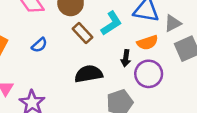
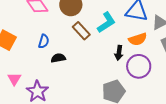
blue semicircle: (39, 45) -> (44, 41), turned -32
black semicircle: (89, 74) -> (58, 58), moved, size x0.6

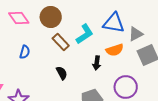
black semicircle: (58, 58) -> (62, 73), moved, turned 72
purple circle: (139, 66) -> (126, 87), moved

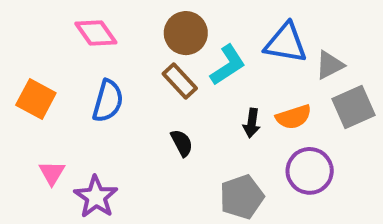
brown circle: (51, 17) -> (186, 33), moved
orange semicircle: (115, 50) -> (294, 117), moved
blue semicircle: (25, 52) -> (108, 101), size x1.5

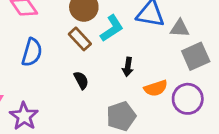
gray triangle: (330, 65) -> (180, 28), turned 30
orange semicircle: (294, 117) -> (156, 88), moved
purple circle: (310, 171) -> (188, 99), moved

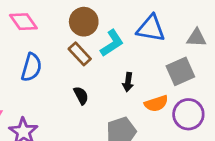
gray triangle: (180, 28) -> (196, 38), moved
gray square: (196, 56) -> (180, 71), moved

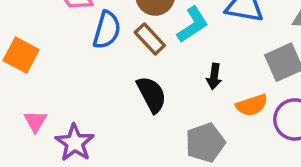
blue semicircle: (31, 67) -> (107, 30), moved
black semicircle: (81, 95) -> (152, 94), size x1.5

